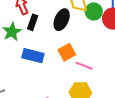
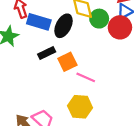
black rectangle: (33, 22) -> (47, 53), moved, turned 42
blue rectangle: (33, 56) -> (39, 22), moved

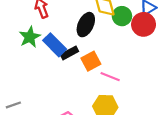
blue rectangle: (39, 22) -> (55, 45), moved, turned 30

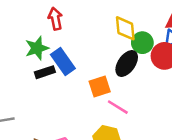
black ellipse: (86, 25) -> (127, 63), moved
black rectangle: (69, 53) -> (45, 72), moved

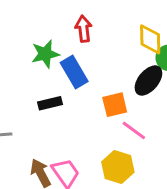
red arrow: (55, 19) -> (84, 29), moved
black rectangle: (45, 72) -> (50, 103), moved

